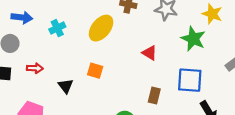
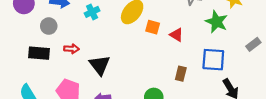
orange square: (95, 71) -> (153, 27), moved
black triangle: (66, 86) -> (100, 65), size x1.5

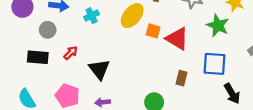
red triangle: (176, 35) -> (177, 39), size x1.6
red arrow: (71, 49) -> (71, 53), turned -48

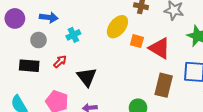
cyan cross: (92, 16) -> (73, 35), moved
brown rectangle: (182, 78) -> (164, 85), size x1.6

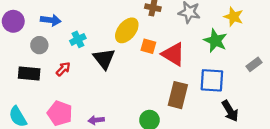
black triangle: (87, 77) -> (104, 59), moved

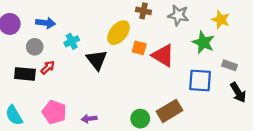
gray rectangle: (254, 64) -> (229, 65), moved, turned 56
red arrow: (63, 69) -> (48, 67), moved
brown rectangle: (178, 95) -> (170, 111), moved, turned 45
black arrow: (230, 111) -> (238, 92), moved

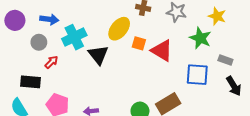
cyan cross: (72, 41) -> (74, 37), size x1.6
black rectangle: (25, 74) -> (31, 82), moved

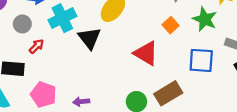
orange square: (139, 43) -> (171, 25), moved, turned 32
red triangle: (162, 51) -> (146, 53), moved

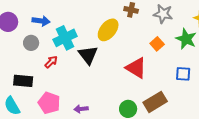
red arrow: (36, 46) -> (51, 62), moved
blue square: (201, 60) -> (183, 74), size x0.7

